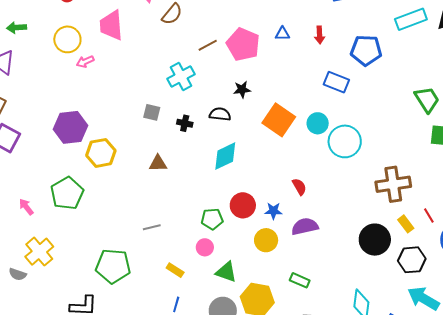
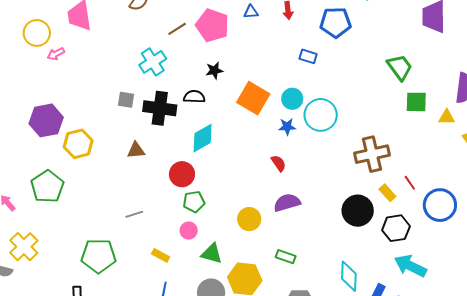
blue rectangle: (336, 82) -> (308, 56), size x0.7
black cross: (185, 123) -> (160, 108), size x2.0
red circle: (243, 205) -> (182, 174), moved
blue star: (273, 211) -> (287, 127), moved

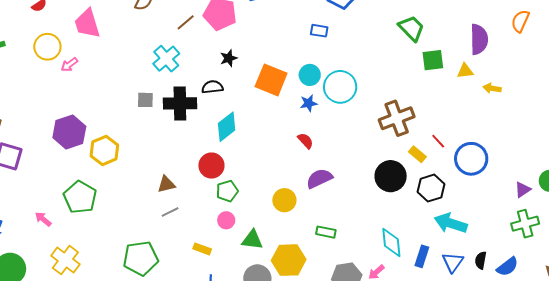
brown triangle: (136, 150) -> (166, 184), moved

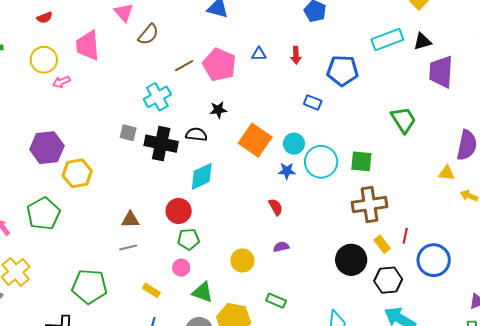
green square: (433, 60) -> (361, 161), moved
red line: (438, 141) -> (405, 236), turned 42
purple semicircle: (319, 178) -> (281, 247), size x0.6

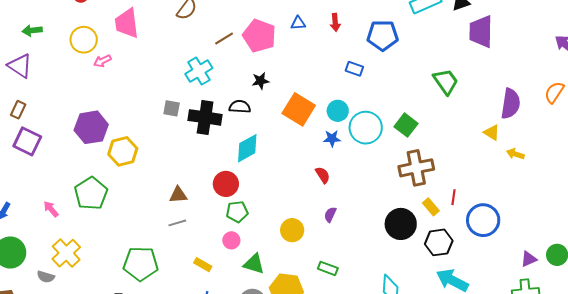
green square: (361, 161) -> (406, 125), turned 35
yellow triangle: (447, 173) -> (492, 132), turned 30
purple semicircle: (281, 247) -> (330, 215), turned -49

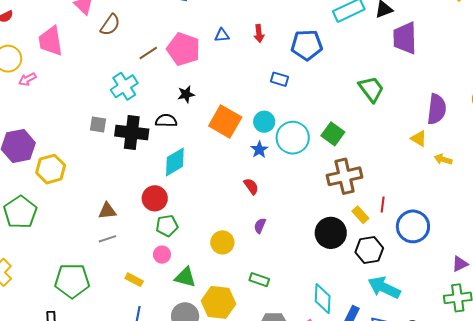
blue star: (332, 138) -> (259, 150), turned -30

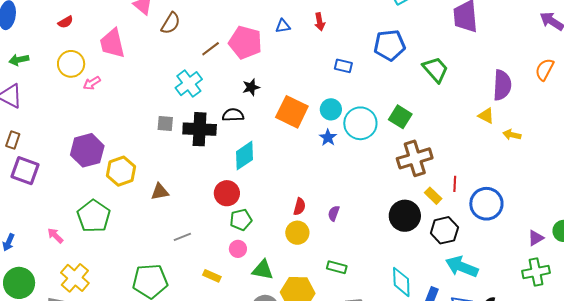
blue pentagon: (307, 45) -> (390, 45), moved
red semicircle: (251, 186) -> (299, 207), moved, turned 54
brown triangle: (107, 211) -> (160, 192), moved

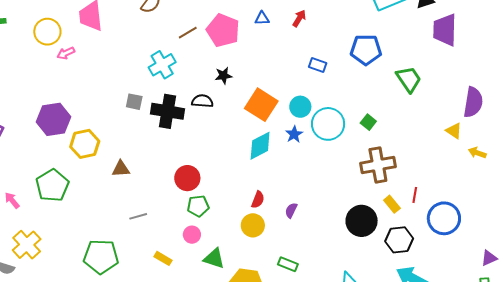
red arrow: (320, 22) -> (299, 18), turned -144
green square: (400, 117) -> (368, 122), size x0.7
cyan diamond: (245, 156) -> (260, 146), moved

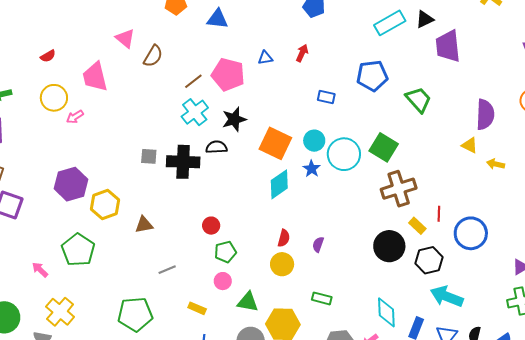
cyan cross: (162, 65) -> (195, 112), moved
black star: (223, 76) -> (234, 119), size x1.4
green square: (368, 122) -> (384, 147), size x1.8
red circle: (187, 178) -> (211, 226), size x0.7

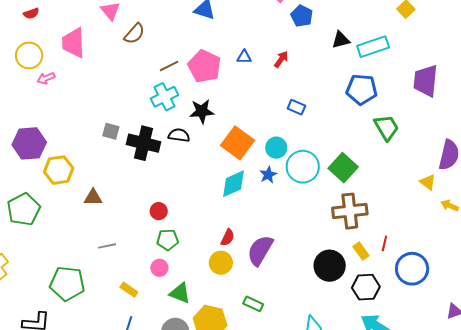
black triangle: (425, 19) -> (341, 40), moved
blue pentagon: (372, 76) -> (362, 89), moved
purple semicircle: (318, 245) -> (260, 250), size x2.0

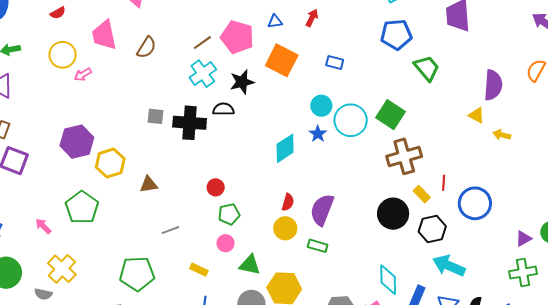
brown semicircle: (134, 34) -> (146, 47), moved
orange square: (238, 143) -> (282, 60), moved
green rectangle: (253, 304) -> (318, 246), moved

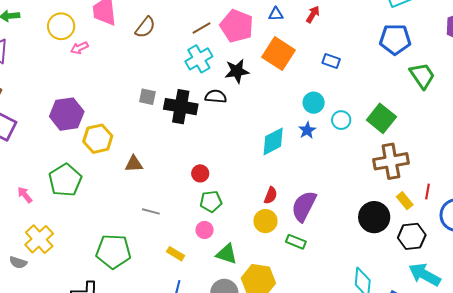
cyan circle: (351, 120) -> (341, 120), size x0.6
gray line: (170, 230) -> (151, 211), turned 30

